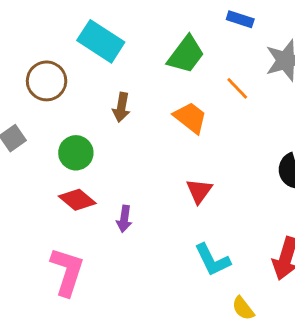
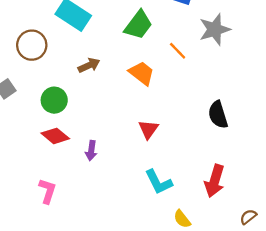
brown arrow: (121, 107) -> (89, 65), turned -125
pink L-shape: (67, 272) -> (47, 191), size x0.7

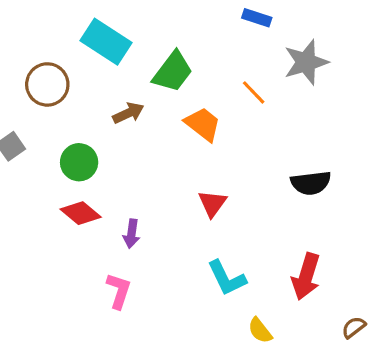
green trapezoid: (138, 25) -> (173, 72), moved
black semicircle: (218, 115) -> (311, 183), turned -80
pink L-shape: (47, 191) -> (119, 291), moved

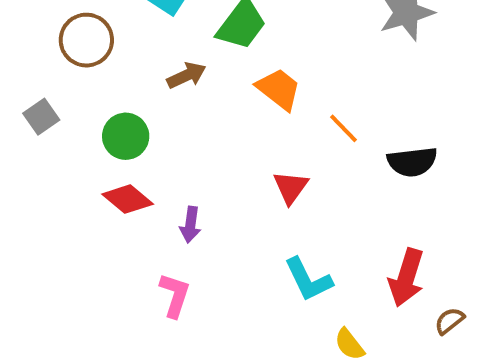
orange line: (254, 92) -> (344, 128), moved
brown semicircle: (354, 327) -> (450, 321), moved

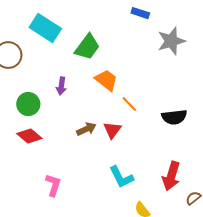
brown arrow: (186, 75) -> (86, 129), moved
orange line: (344, 128) -> (129, 104), moved
purple arrow: (190, 225) -> (61, 86), moved

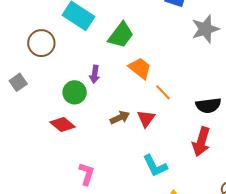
green circle: (28, 104) -> (75, 92), moved
red arrow: (171, 176) -> (201, 142), moved

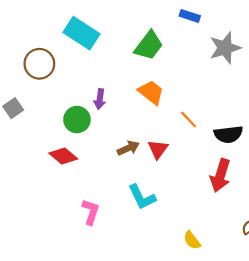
green trapezoid: (121, 35) -> (149, 46), moved
orange line: (163, 92) -> (189, 120), moved
cyan L-shape: (155, 166) -> (142, 197), moved

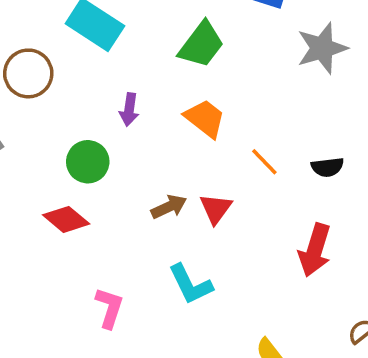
purple arrow: (100, 99) -> (129, 109), moved
black semicircle: (228, 134) -> (327, 167), moved, size x0.7

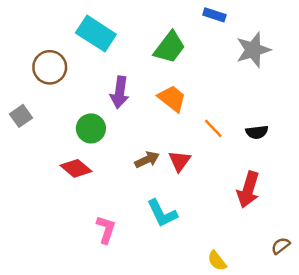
purple arrow: (129, 109) -> (120, 92), size x1.4

